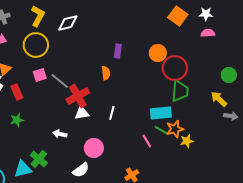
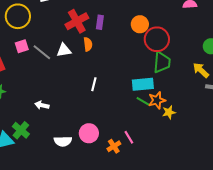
red cross: (78, 96) -> (77, 21), moved
white triangle: (82, 113) -> (64, 50), moved
pink line: (147, 141) -> (129, 137), moved
pink circle: (94, 148) -> (89, 133), moved
white semicircle: (81, 170) -> (63, 141), turned 36

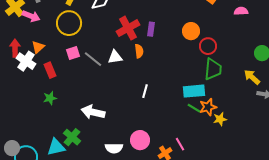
red circle: (157, 39) -> (208, 46), size x0.7
white arrow: (42, 105) -> (93, 112), size x1.6

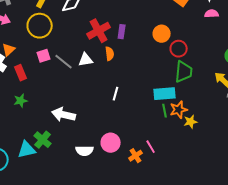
green line: (194, 108) -> (165, 111), turned 48

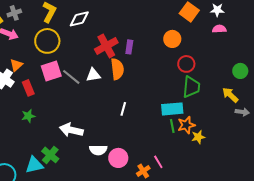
orange circle: (162, 34) -> (172, 39), moved
orange semicircle: (110, 54) -> (117, 69), size x1.5
pink square: (44, 56) -> (51, 71), size x1.5
white semicircle: (85, 151) -> (98, 150), moved

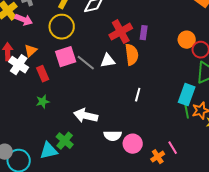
orange circle: (172, 39) -> (187, 40), moved
cyan rectangle: (172, 109) -> (187, 95), turned -65

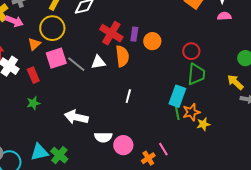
red cross: (121, 32) -> (111, 33), turned -30
orange circle: (187, 40) -> (152, 41), moved
orange triangle: (31, 51) -> (34, 44), moved
green cross: (65, 141) -> (59, 155), moved

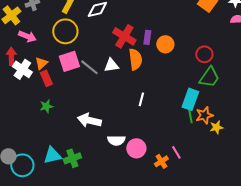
pink arrow: (14, 21) -> (27, 36), moved
orange triangle: (34, 44) -> (41, 63), moved
green trapezoid: (196, 74) -> (209, 77), turned 30
green cross: (59, 155) -> (72, 158), turned 30

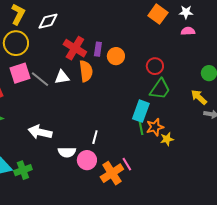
white line: (141, 99) -> (95, 137), moved
orange cross: (161, 161) -> (112, 173), size x1.6

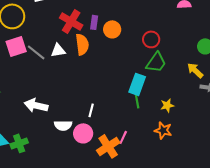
orange star: (155, 127) -> (163, 130), moved, turned 30
yellow star: (167, 139) -> (167, 105), moved
pink line: (127, 164) -> (123, 137), turned 56

